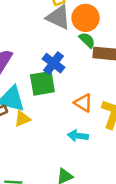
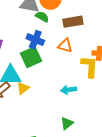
green semicircle: (87, 40) -> (42, 17), moved
orange triangle: (83, 103) -> (65, 46), moved

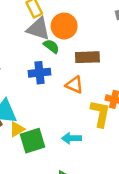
blue cross: (35, 40) -> (39, 73), turned -36
green square: (31, 57) -> (32, 141), moved

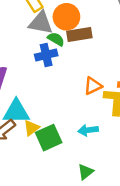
brown rectangle: (87, 57) -> (79, 34), moved
blue cross: (39, 73) -> (46, 55), moved
orange triangle: (74, 85) -> (93, 86), moved, turned -42

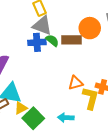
orange circle: (66, 17) -> (90, 28), moved
blue cross: (46, 55) -> (37, 42), moved
green square: (49, 138) -> (33, 118), turned -30

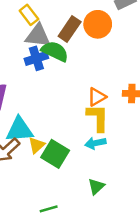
green semicircle: (52, 40) -> (55, 51), size x1.5
brown rectangle: (72, 40) -> (70, 29), moved, turned -42
yellow L-shape: (91, 98) -> (98, 118), moved

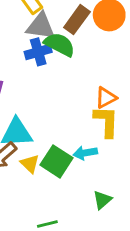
cyan arrow: (95, 143) -> (85, 153), moved
yellow triangle: (37, 145) -> (30, 164), moved, turned -36

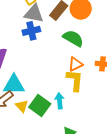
green semicircle: (60, 44) -> (73, 38), moved
cyan arrow: (85, 153) -> (59, 101), turned 91

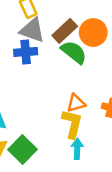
green semicircle: (73, 38) -> (74, 52), moved
cyan arrow: (59, 101) -> (77, 149), moved

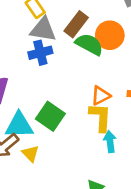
orange circle: (93, 33) -> (110, 35), moved
green square: (22, 149) -> (50, 116), moved

